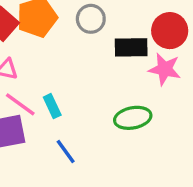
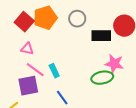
pink star: (165, 69) -> (114, 64), moved

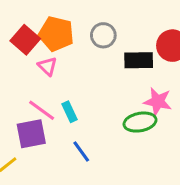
orange pentagon: (45, 18) -> (56, 34), turned 30
pink triangle: (27, 49) -> (47, 66), moved, turned 32

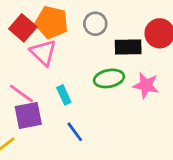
pink triangle: (47, 66) -> (43, 52), size x1.5
pink line: (42, 110) -> (21, 94), moved
green ellipse: (140, 122) -> (109, 78), moved

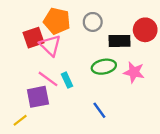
red square: (23, 28) -> (34, 38), moved, turned 30
pink line: (21, 94) -> (48, 79), moved
blue line: (75, 132) -> (99, 110), moved

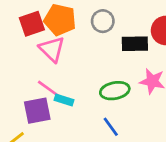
red square: (34, 38) -> (32, 24), moved
green ellipse: (104, 67) -> (115, 91), moved
cyan rectangle: (67, 80) -> (64, 100), moved, turned -48

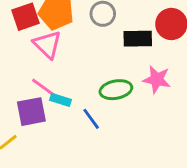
blue line: (111, 127) -> (91, 119), moved

